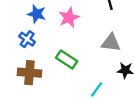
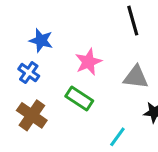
pink star: (69, 18) -> (88, 62), moved
brown cross: (29, 73) -> (32, 115), turned 30

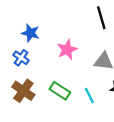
green rectangle: (79, 99) -> (60, 91), moved
cyan line: (117, 137) -> (89, 96), moved, turned -63

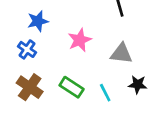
blue star: (30, 33) -> (38, 21), turned -30

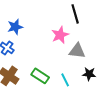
pink star: (80, 40) -> (60, 35), moved

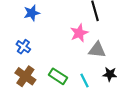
blue star: (15, 27) -> (32, 13), moved

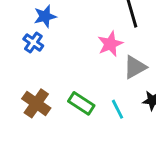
blue cross: (23, 47) -> (33, 42), moved
gray triangle: (97, 50) -> (135, 67), turned -36

